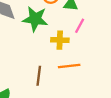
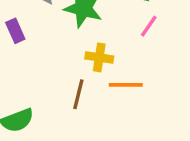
yellow cross: (60, 40) -> (99, 57), moved

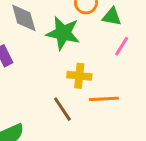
brown line: (78, 94) -> (62, 109), turned -45

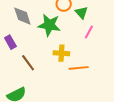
green triangle: (112, 17) -> (81, 13), turned 40
brown line: (62, 109) -> (28, 63), moved

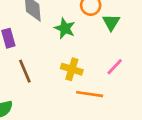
green star: (49, 25) -> (65, 28), size x0.7
pink line: (89, 32) -> (115, 67), moved

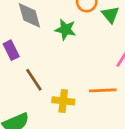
yellow cross: (72, 69) -> (63, 101), moved

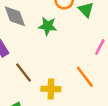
orange line: (103, 90) -> (85, 77), turned 60

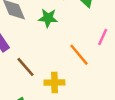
orange line: (85, 77) -> (79, 55), moved

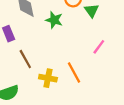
orange line: (79, 55) -> (74, 73), moved

